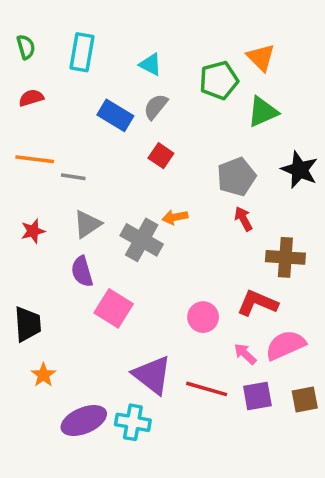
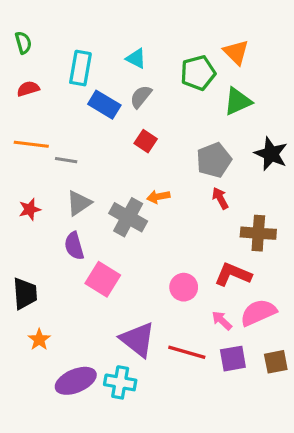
cyan rectangle: (82, 52) -> (80, 68), moved

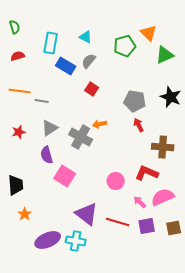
green triangle: (238, 101) -> (165, 55), moved
gray pentagon: (214, 160) -> (135, 101), turned 30

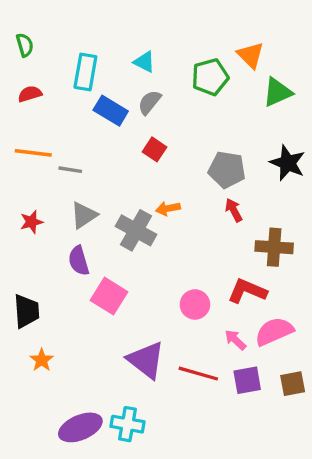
purple ellipse: (48, 240) -> (80, 427), moved
cyan cross: (76, 241) -> (128, 424), moved

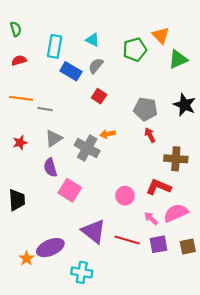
orange star: (42, 360) -> (27, 258), moved
purple ellipse: (80, 427) -> (50, 248), moved

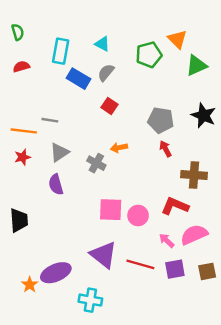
orange line: (21, 98) -> (24, 131), moved
gray cross: (87, 148) -> (96, 163), size x0.7
pink square: (70, 190) -> (111, 210), moved, turned -30

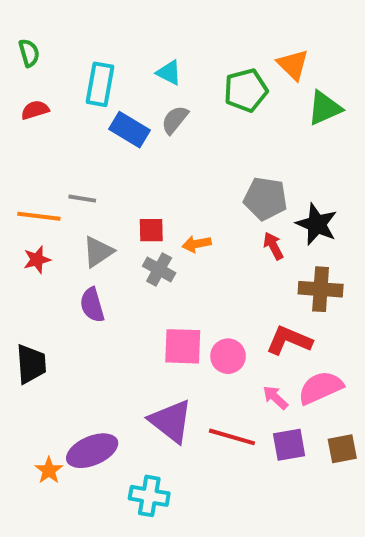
red square: (109, 106) -> (151, 230), moved, turned -35
black star: (204, 115) -> (317, 224), moved

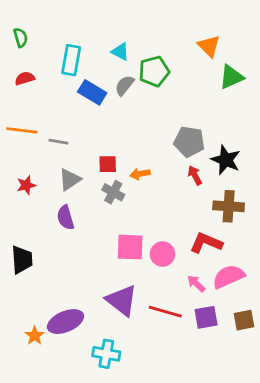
green pentagon: (246, 90) -> (154, 71), moved
orange line: (39, 216) -> (22, 130), moved

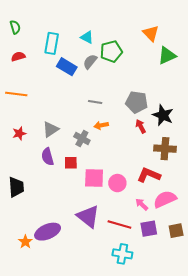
gray line: (58, 142) -> (95, 102), moved
red square: (108, 164) -> (71, 163), moved
cyan cross: (106, 354) -> (122, 254), moved

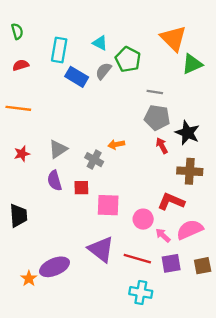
orange triangle: (151, 33) -> (173, 38), size x1.4
green pentagon: (111, 51) -> (128, 59), turned -30
gray line: (95, 102) -> (155, 92), moved
pink circle: (117, 183) -> (143, 219), moved

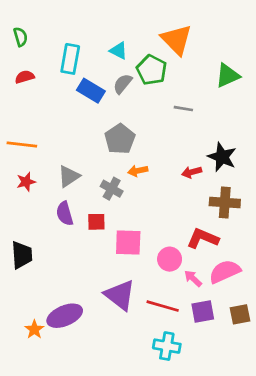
orange triangle: (173, 38) -> (176, 40), moved
orange line: (18, 108) -> (22, 145), moved
gray pentagon: (157, 118) -> (120, 139), moved, turned 30
red arrow: (162, 146) -> (192, 172), turned -77

